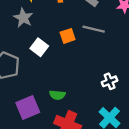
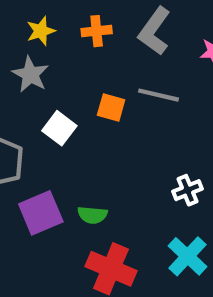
orange square: (68, 36) -> (111, 107), turned 35
purple square: (28, 107) -> (41, 213), moved

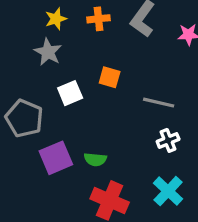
gray line: (159, 95) -> (159, 103), moved
white square: (59, 128) -> (70, 93), turned 30

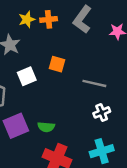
yellow star: (56, 19) -> (27, 19), moved
cyan cross: (168, 191) -> (102, 151), turned 30

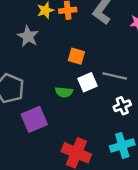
white square: (27, 76) -> (88, 82), moved
green semicircle: (46, 127) -> (64, 92), moved

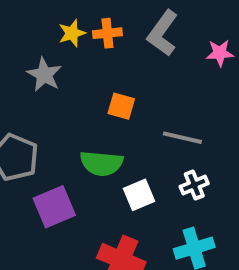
white square: (88, 82) -> (139, 195), moved
green semicircle: (64, 92) -> (102, 163), size x1.5

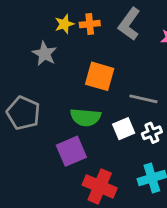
orange square: (121, 106) -> (100, 76), size x1.5
white square: (139, 195) -> (124, 129), moved
purple square: (54, 207) -> (71, 151), moved

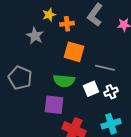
orange cross: (90, 24) -> (67, 24), moved
purple square: (71, 151) -> (54, 105), turned 30

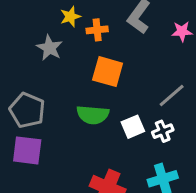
gray line: (105, 68) -> (172, 95), moved, turned -54
purple square: (54, 105) -> (27, 150), moved

